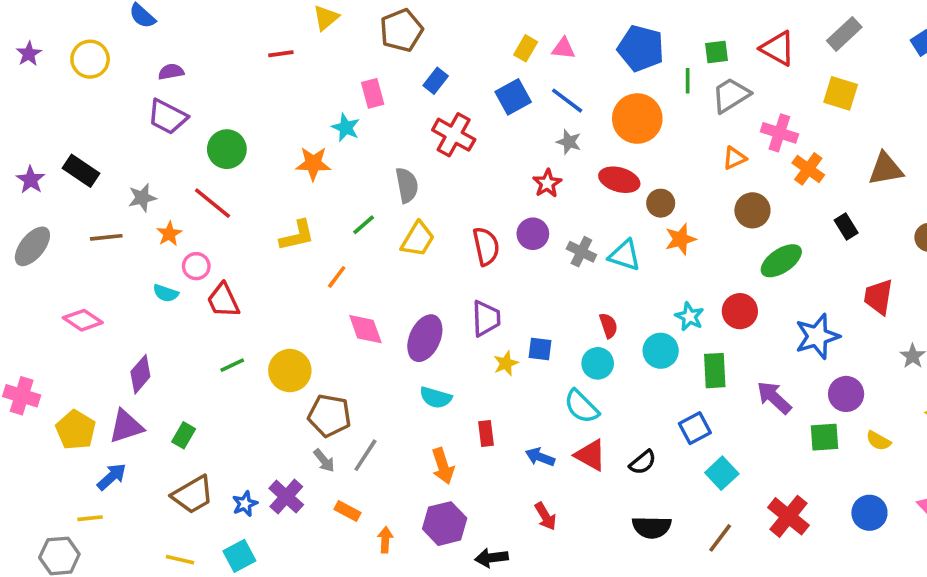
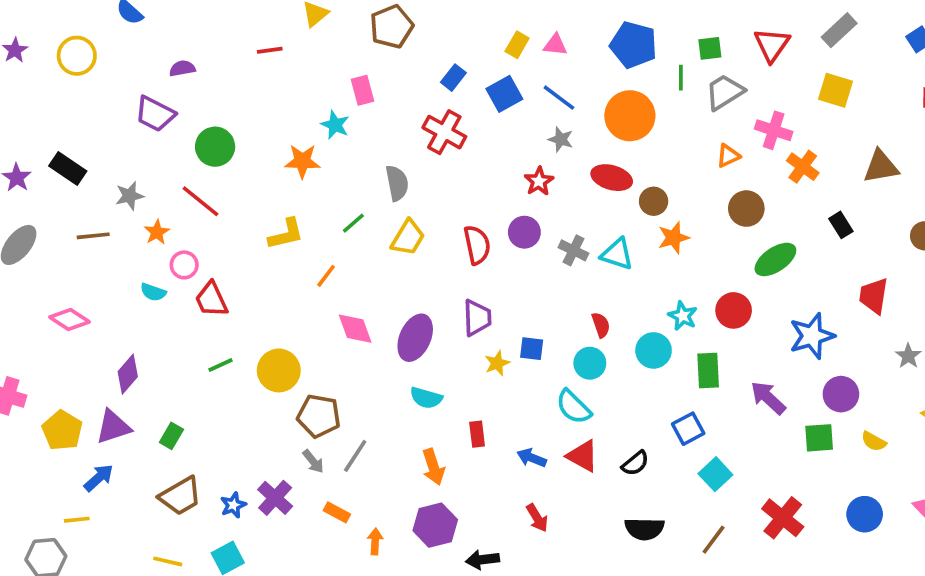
red triangle: (778, 48) -> (772, 45), turned 36
purple semicircle: (171, 72) -> (182, 68), moved
blue rectangle: (436, 81) -> (453, 78), moved

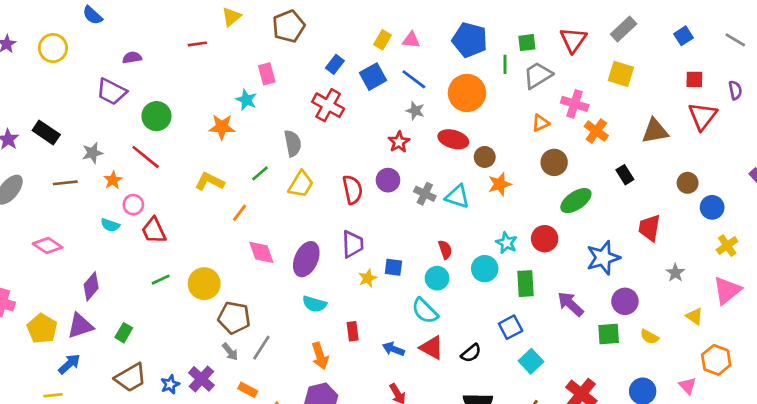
yellow L-shape: (286, 234) -> (210, 181), turned -140

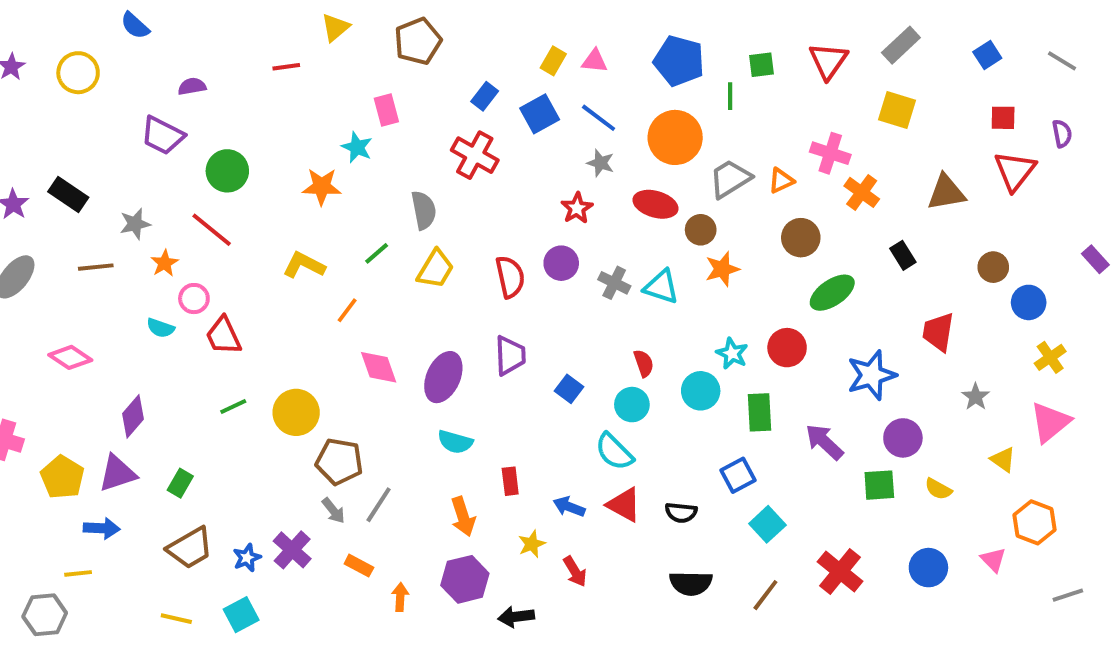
gray trapezoid: (538, 75) -> (730, 179), moved
blue square: (393, 267) -> (569, 389), turned 30
yellow star: (368, 278) -> (532, 544), moved
black semicircle: (471, 353) -> (681, 513), turned 45
blue arrow: (69, 364) -> (102, 528), turned 45

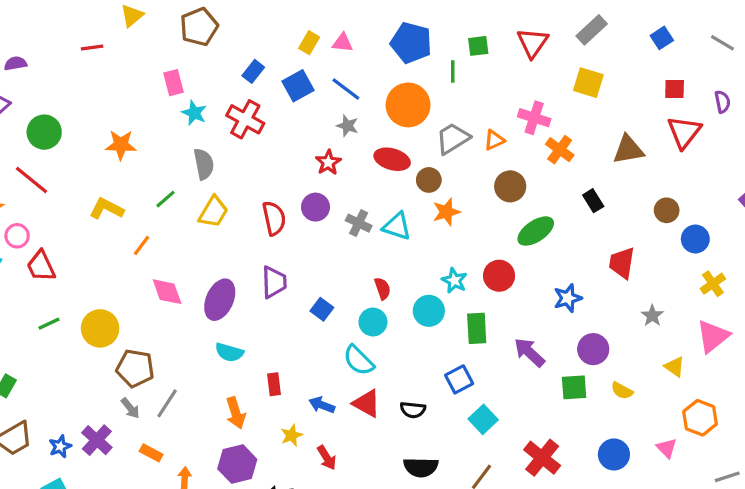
cyan star: (357, 147) -> (194, 113), moved
blue star: (871, 375) -> (568, 298), size x0.7

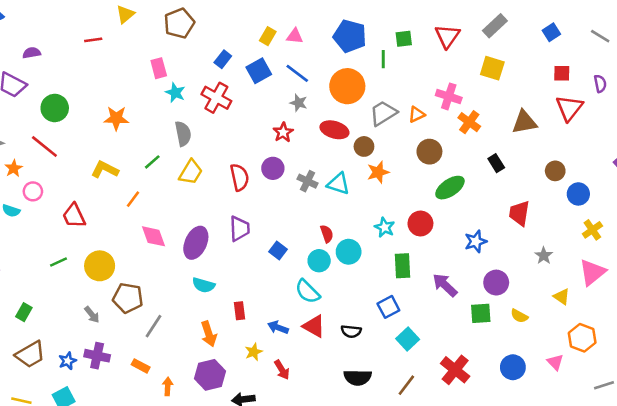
red trapezoid: (41, 266) -> (74, 216), moved
cyan circle: (429, 311) -> (349, 252), moved
gray arrow: (130, 408) -> (92, 315), moved
purple cross: (97, 440) -> (97, 356), turned -30

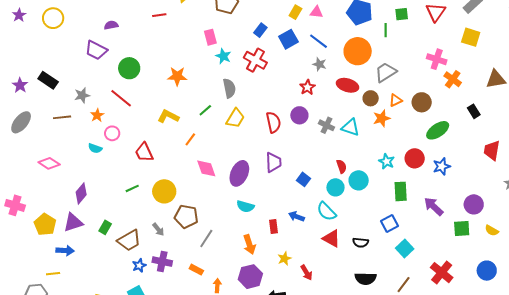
orange triangle: (417, 114) -> (396, 100), moved
blue star: (476, 241) -> (442, 166), moved
blue arrow: (278, 327) -> (296, 216), moved
brown trapezoid: (30, 354) -> (129, 240), moved

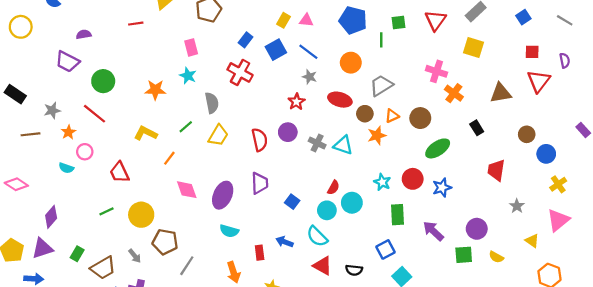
orange circle: (358, 51) -> (351, 63), size x0.7
cyan star: (223, 56) -> (188, 76), moved
red semicircle: (342, 166) -> (333, 188), turned 48

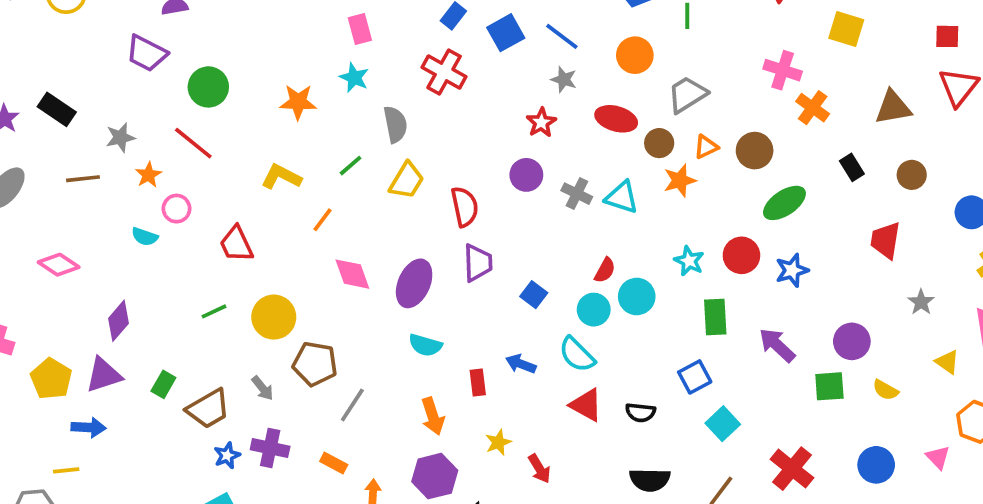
brown circle: (527, 134) -> (912, 175), moved
red semicircle: (260, 140) -> (465, 207), moved

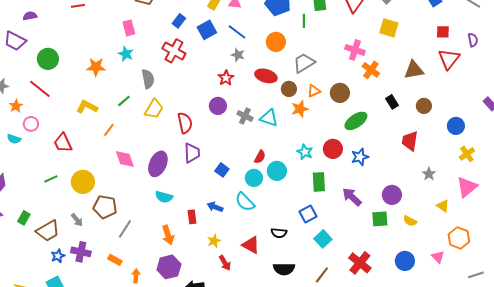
red triangle: (586, 405) -> (251, 245), moved
yellow star: (498, 442) -> (214, 241), moved

